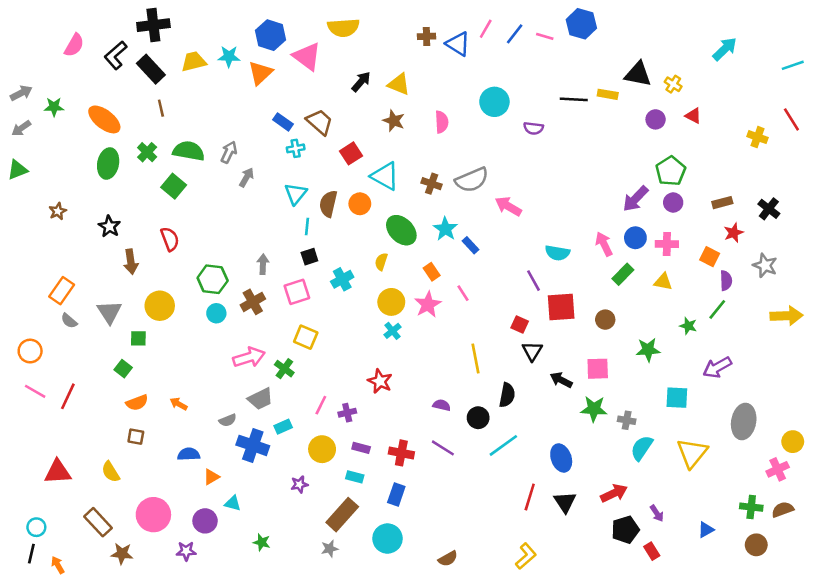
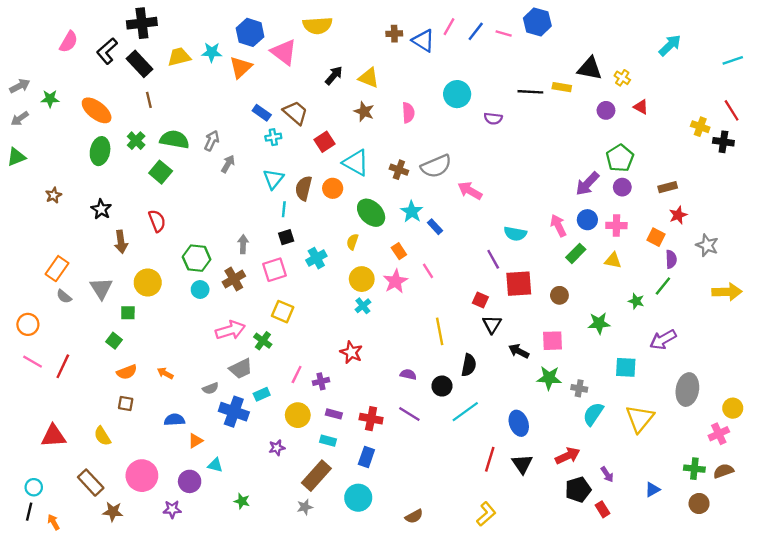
black cross: (769, 209) -> (723, 142), moved, turned -30

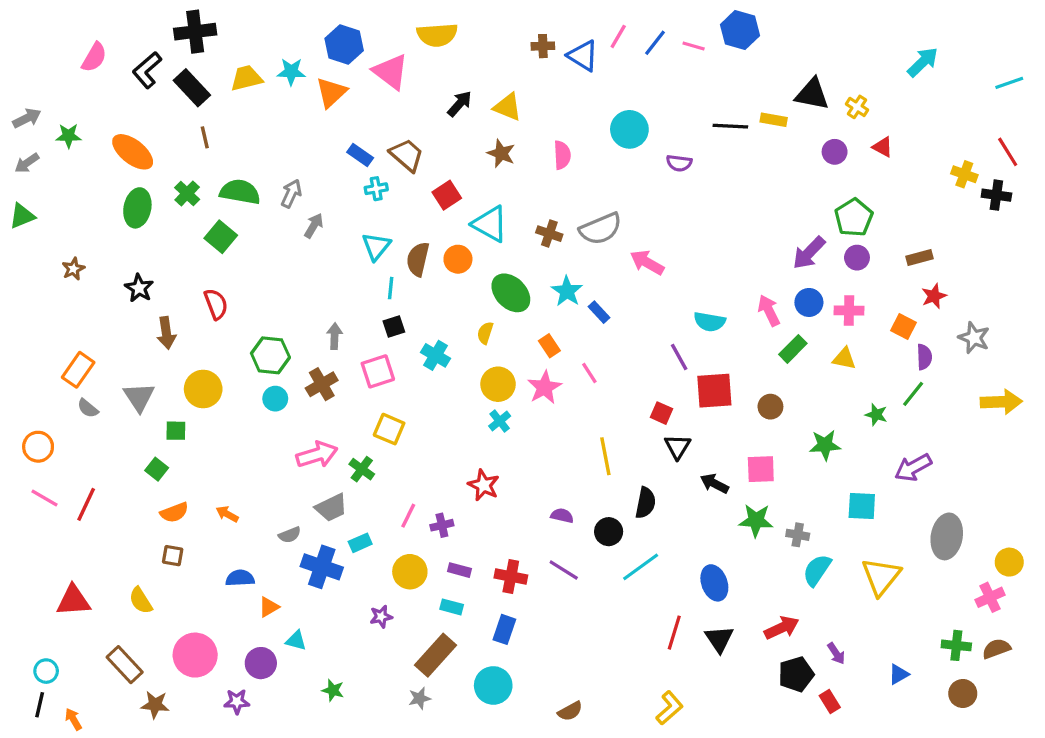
cyan cross: (316, 258) -> (436, 355), turned -30

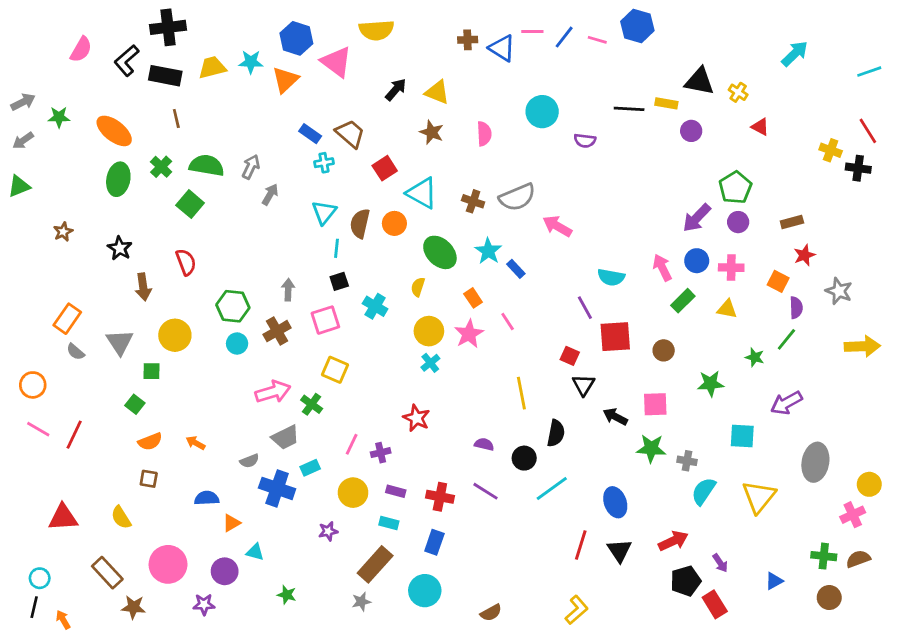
pink line: (618, 36) -> (532, 32), turned 60
black rectangle: (192, 88) -> (165, 76), turned -36
purple circle: (835, 152) -> (691, 131), moved
red rectangle: (830, 702) -> (715, 604), size x1.4

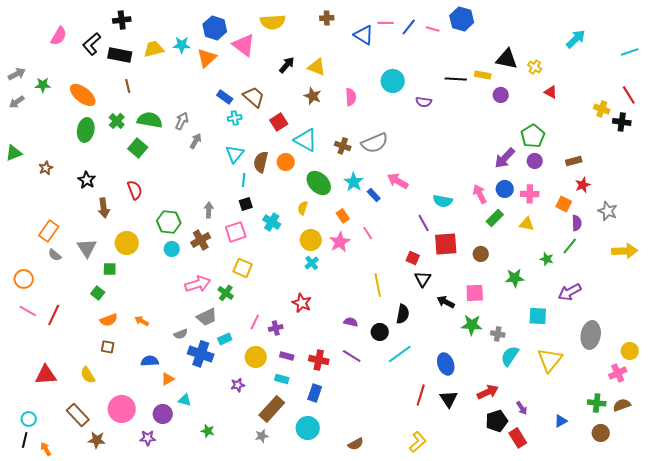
black cross: (168, 27) -> (122, 20), size x0.7
brown cross: (468, 40) -> (327, 18), moved
green triangle: (19, 186) -> (14, 153), moved
pink arrow: (557, 226) -> (398, 181), moved

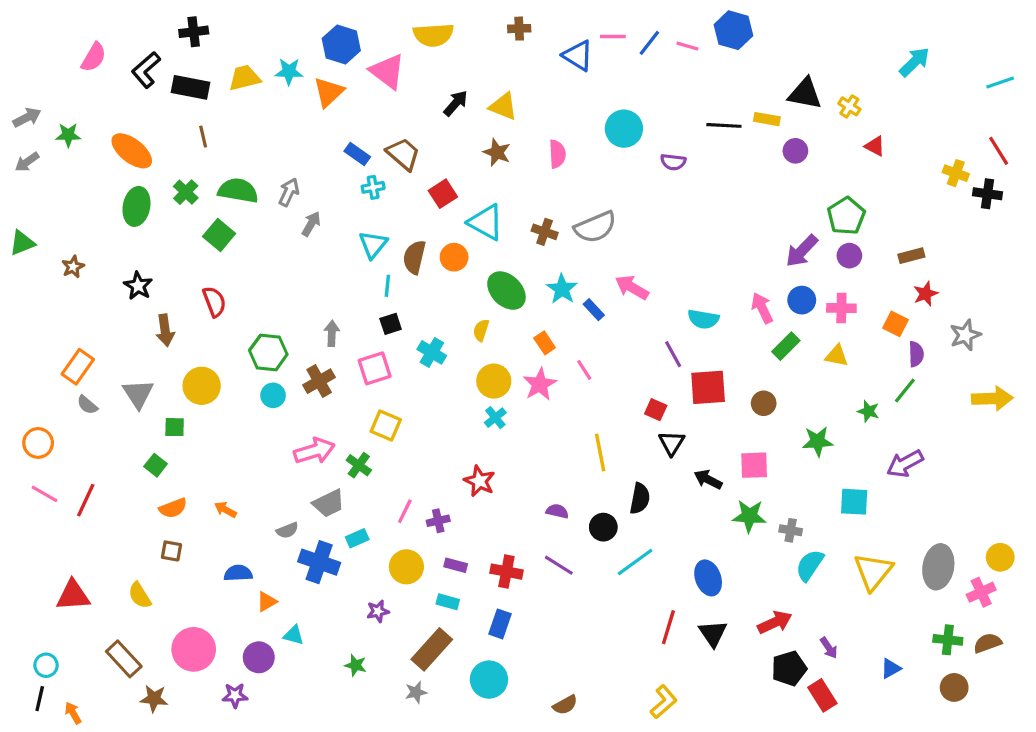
gray star: (608, 211) -> (965, 335), turned 30
gray ellipse: (591, 335) -> (938, 567), moved
green star: (208, 431) -> (356, 665), moved

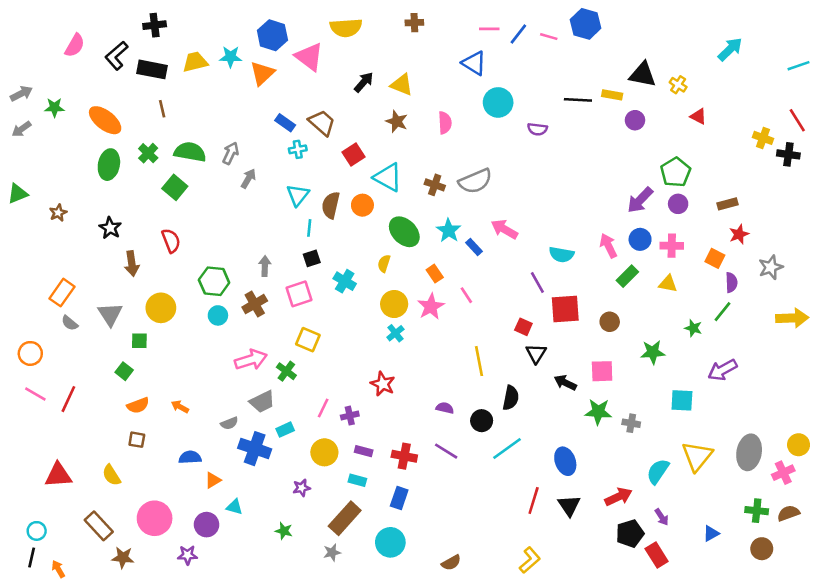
blue triangle: (578, 56) -> (474, 63), moved
cyan semicircle: (810, 565) -> (658, 471), moved

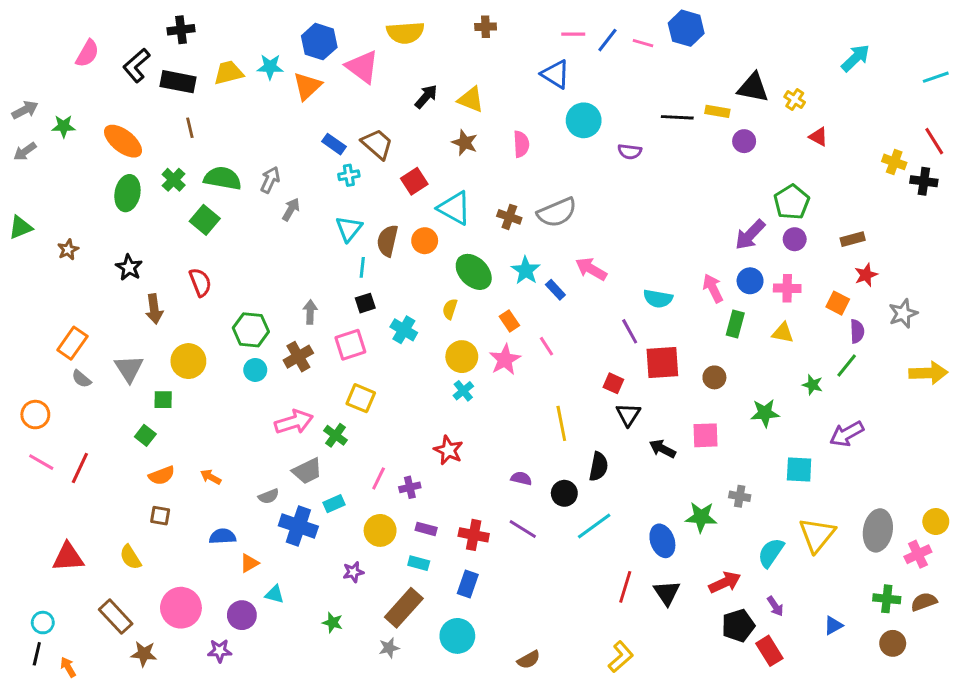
green rectangle: (627, 276) -> (735, 324), turned -30
green star: (598, 412) -> (701, 517), moved

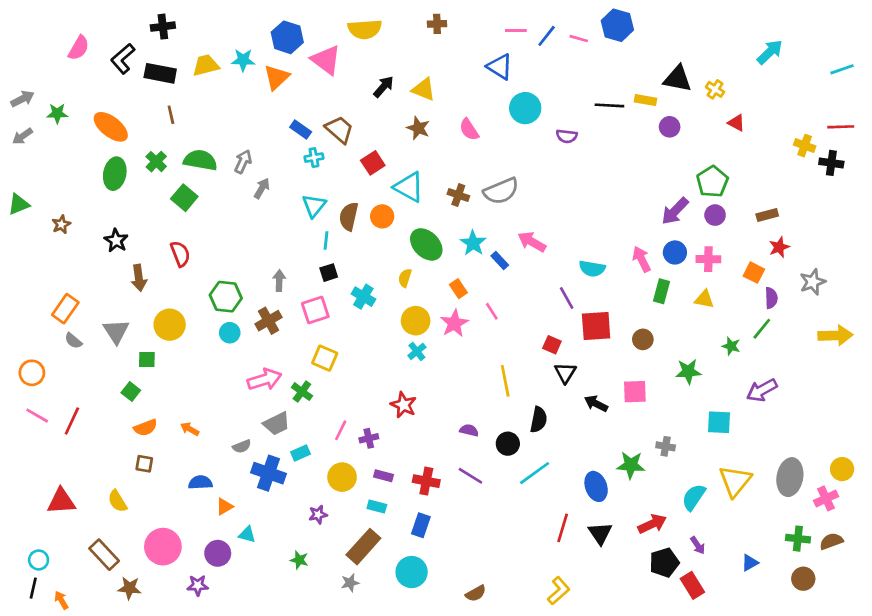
red line: (934, 141) -> (841, 127), turned -60
pink semicircle: (521, 144) -> (469, 129), turned 150

